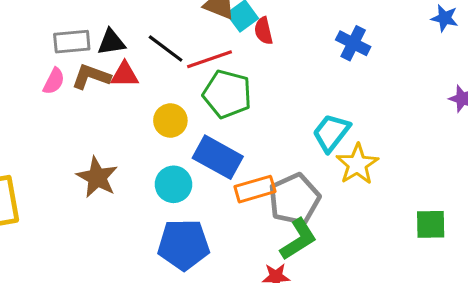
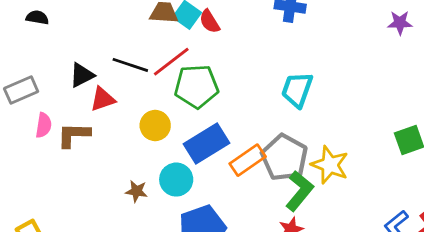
gray rectangle: (72, 42) -> (21, 90), moved
brown L-shape: (91, 77) -> (74, 135), moved
blue rectangle: (218, 157) -> (207, 143), turned -42
yellow star: (357, 164) -> (330, 165), moved
brown star: (97, 177) -> (137, 191), moved, size x0.6

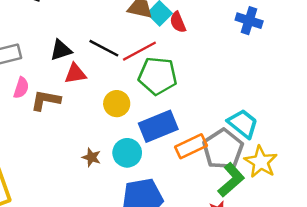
cyan trapezoid: (297, 90) -> (243, 124), moved, turned 100

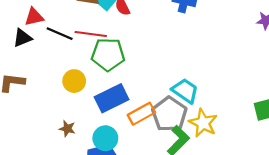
red line: (139, 51) -> (91, 34), turned 40
red triangle: (75, 74) -> (34, 17), moved
cyan circle: (127, 153) -> (105, 138), moved
brown star: (92, 157) -> (67, 129), moved

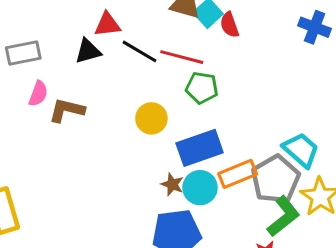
green pentagon: (108, 54) -> (202, 88), size x0.7
brown star: (67, 129) -> (172, 184), moved
cyan circle: (105, 138) -> (200, 188), moved

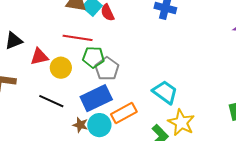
red triangle: (107, 24) -> (39, 57), moved
black line: (139, 51) -> (51, 101), moved
yellow circle: (151, 118) -> (61, 68), moved
gray pentagon: (276, 179) -> (107, 69), moved, size x0.7

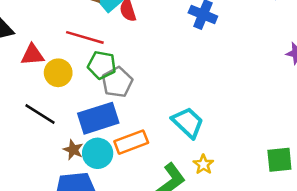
yellow star: (181, 122) -> (203, 164), size x0.6

